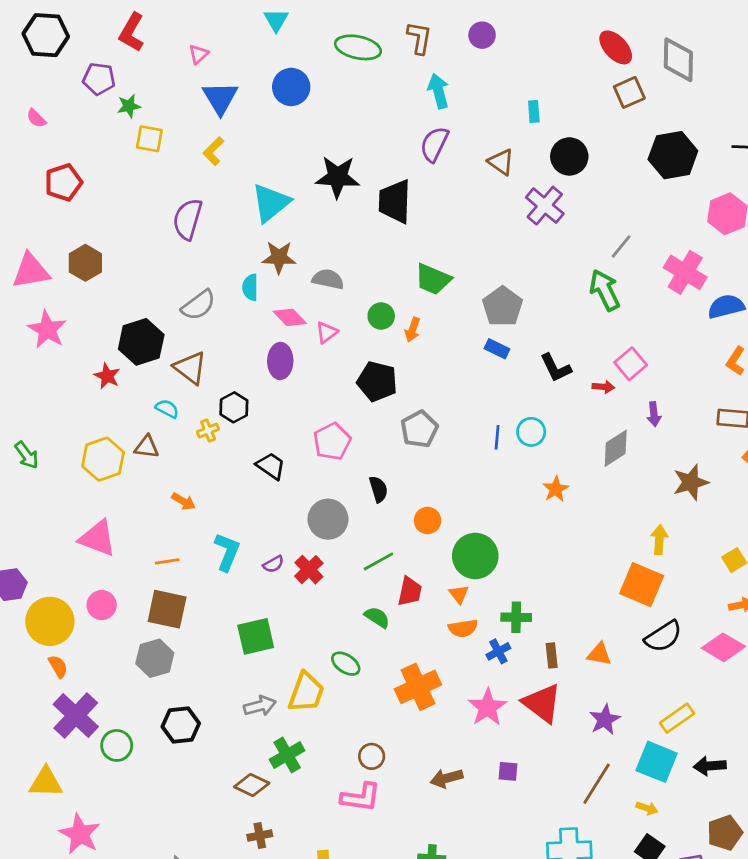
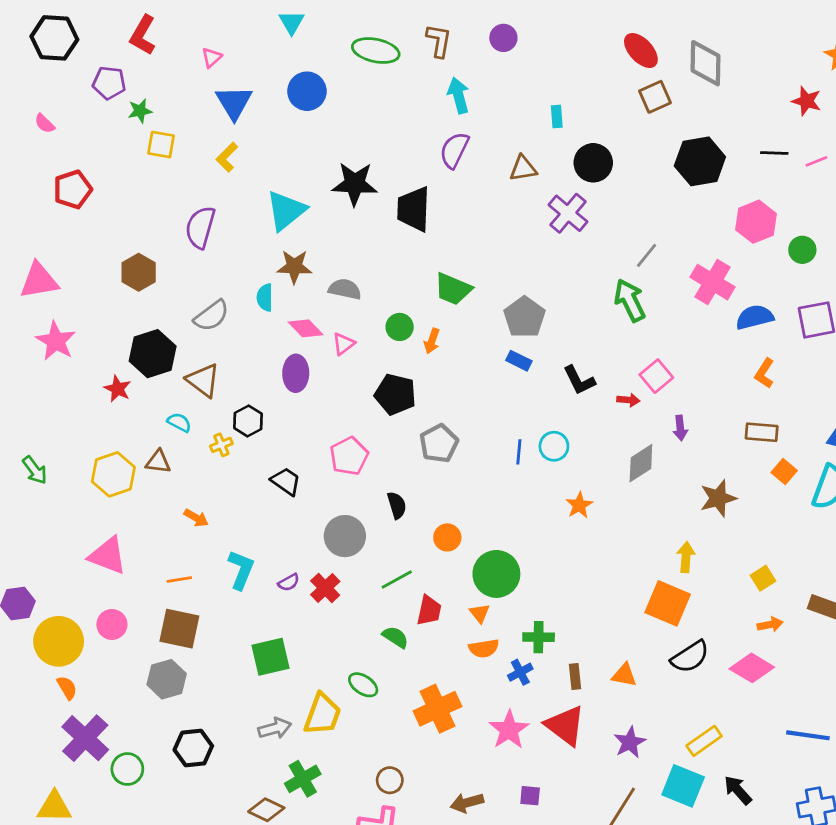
brown triangle: (501, 162) -> (523, 168), turned -44
brown hexagon: (85, 263) -> (139, 272), moved
black arrow: (710, 766) -> (738, 790), turned 52

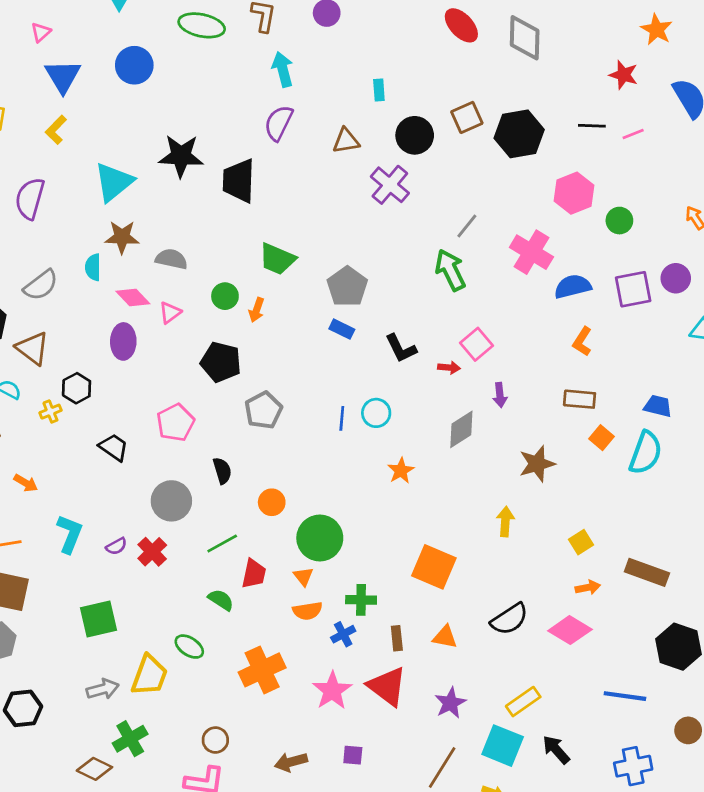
brown square: (655, 97) -> (467, 117), moved
orange square: (668, 603) -> (434, 567), moved

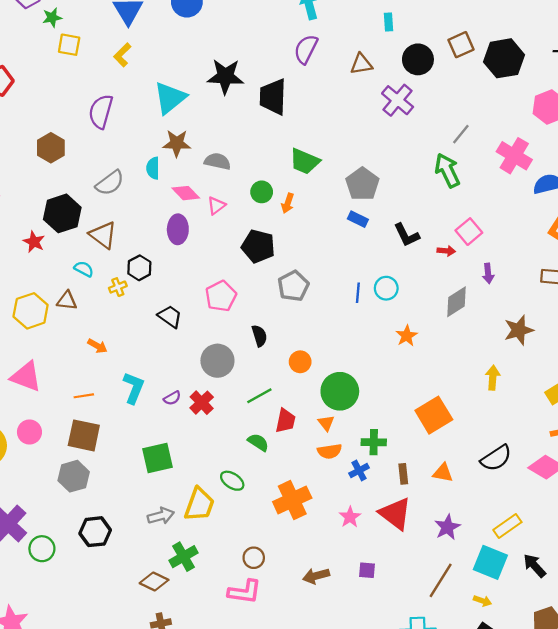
orange square: (434, 567) -> (434, 415), turned 36
pink star: (332, 691) -> (350, 517), size x0.7

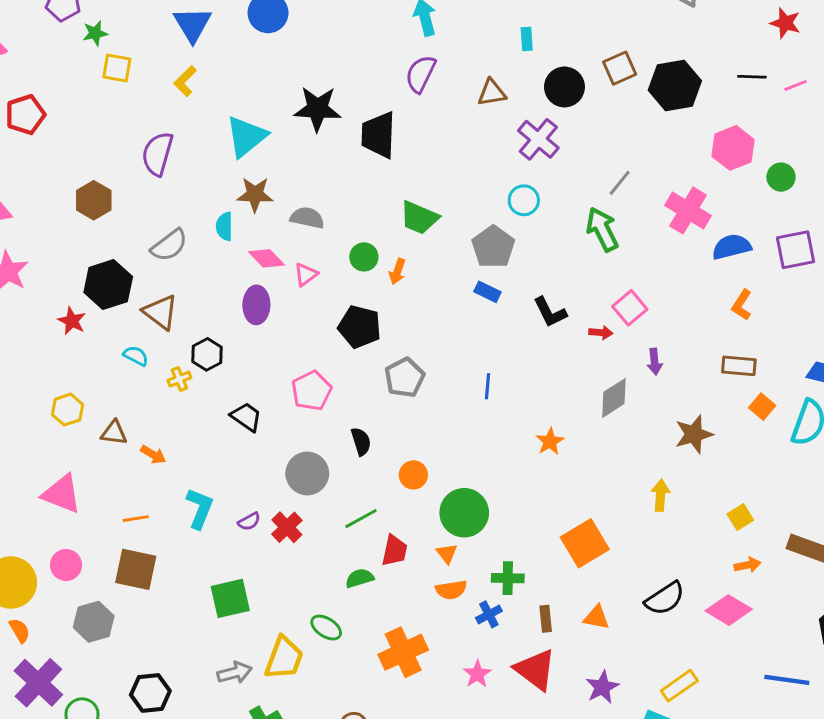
cyan circle: (386, 288) -> (524, 200), moved
brown triangle: (67, 301) -> (114, 433), moved
yellow hexagon: (31, 311) -> (67, 410), size x0.7
green semicircle: (258, 442) -> (360, 578), turned -50
gray hexagon: (74, 476) -> (94, 622), moved

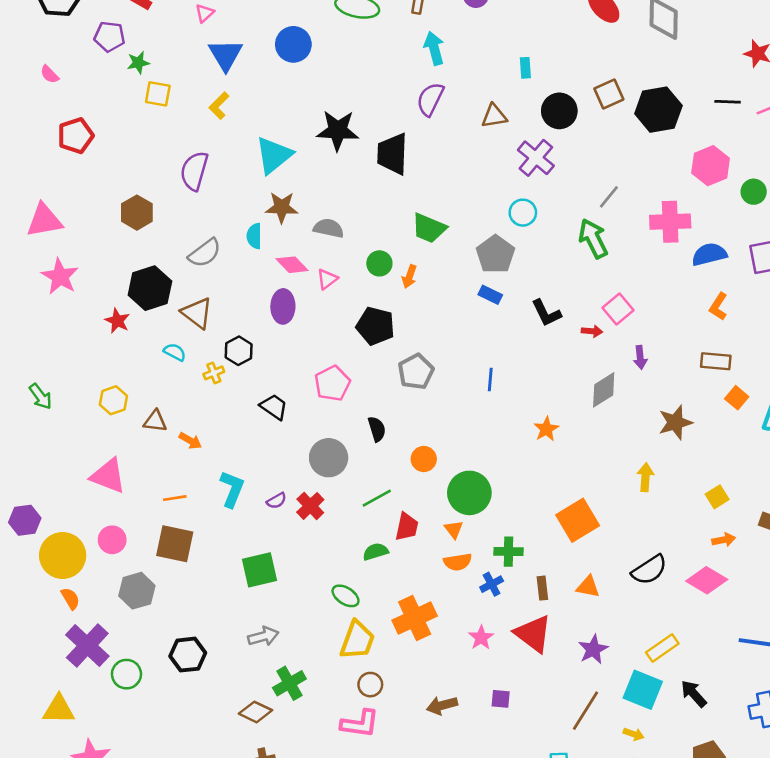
pink cross: (688, 210) -> (670, 222), turned -33
yellow trapezoid: (284, 658) -> (357, 640), moved

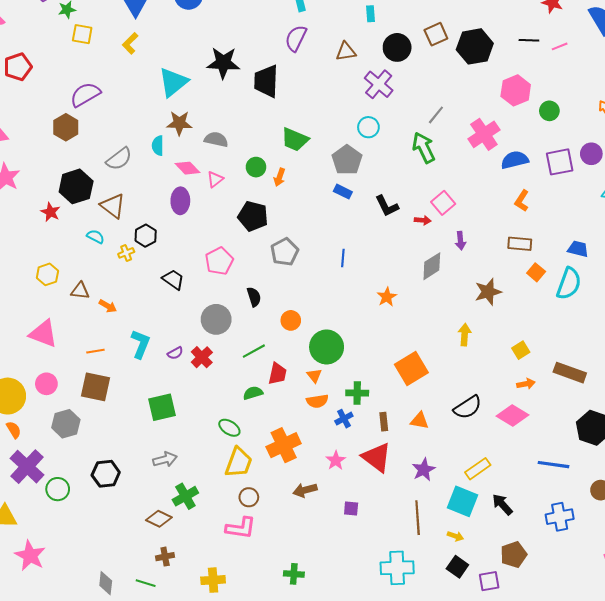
purple semicircle: (194, 171) -> (85, 94), moved, turned 44
pink cross: (670, 222) -> (484, 134), turned -32
brown arrow: (442, 705) -> (305, 490), moved
brown line: (585, 711) -> (418, 518), turned -36

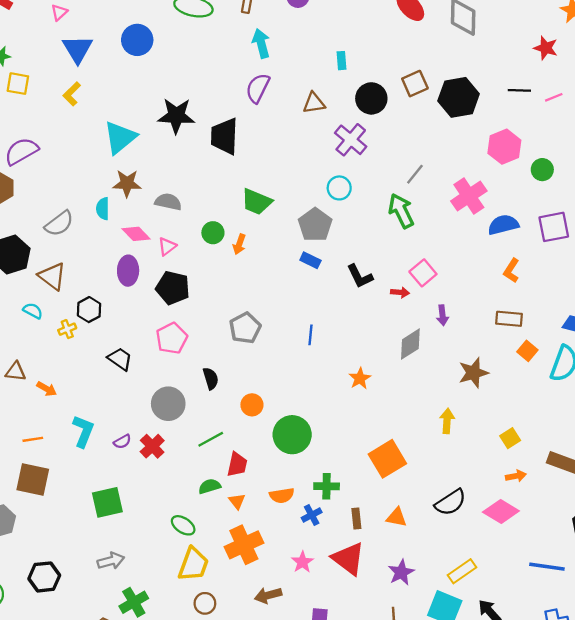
black pentagon: (253, 216) -> (173, 288), moved
orange triangle: (314, 376) -> (237, 501), moved

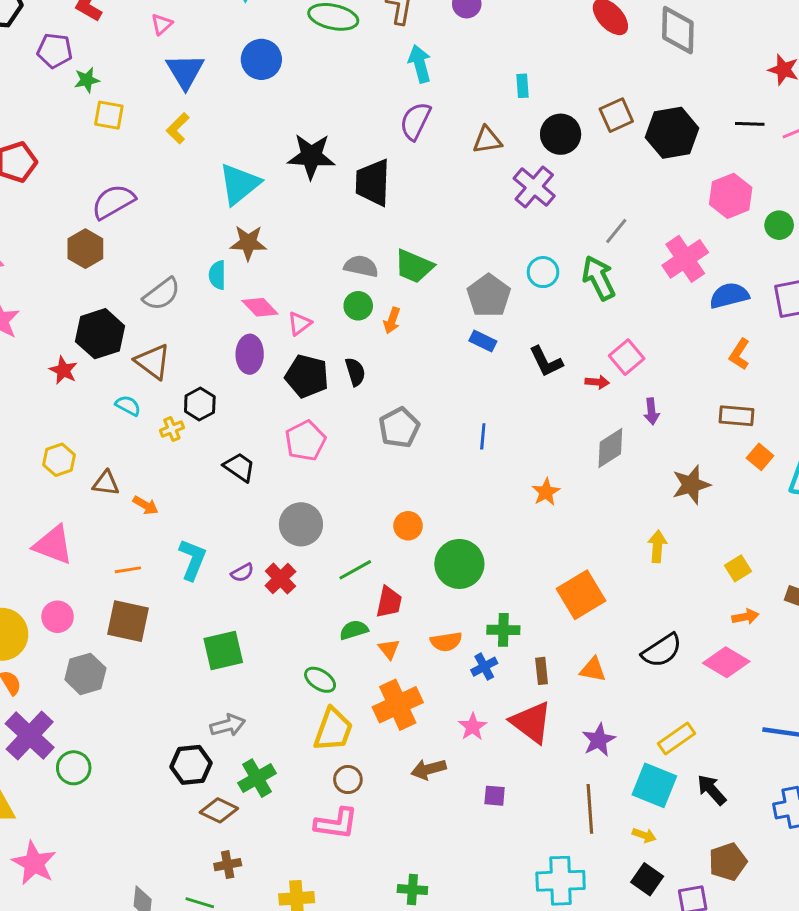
cyan circle: (339, 188) -> (543, 272), moved
gray semicircle: (168, 202) -> (361, 266), moved
black semicircle: (211, 378) -> (355, 372), moved
black hexagon: (44, 577) -> (191, 765), moved

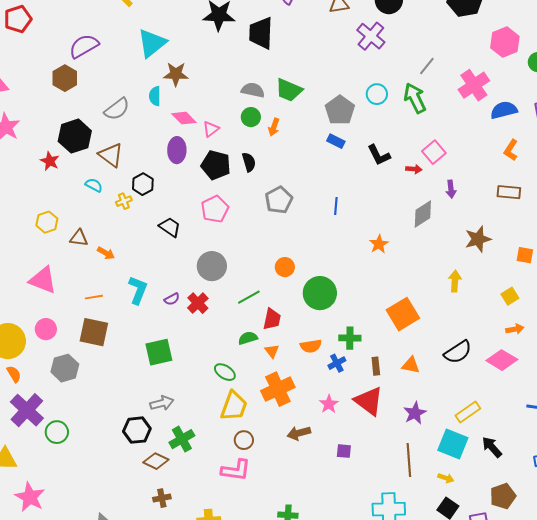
cyan triangle: (239, 184) -> (152, 43), moved
orange square: (760, 457) -> (525, 255), moved, turned -30

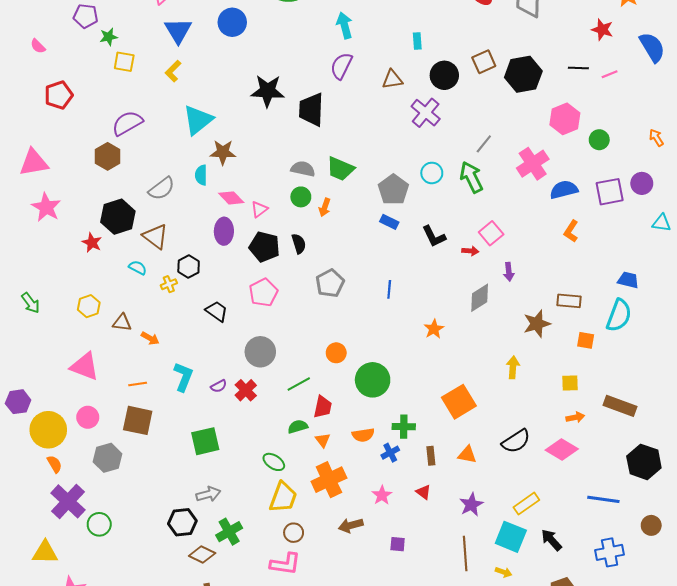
brown rectangle: (509, 192) -> (569, 301), moved
yellow square: (510, 296) -> (570, 383), turned 30
red triangle: (369, 401) -> (424, 492), size x0.5

